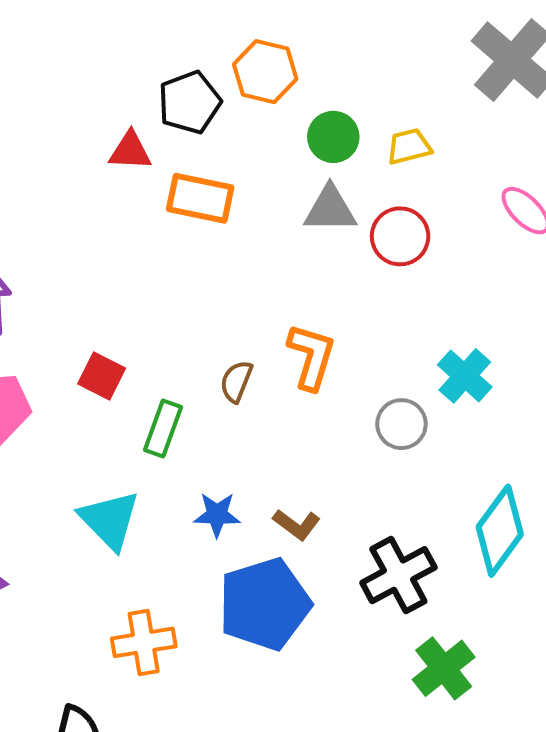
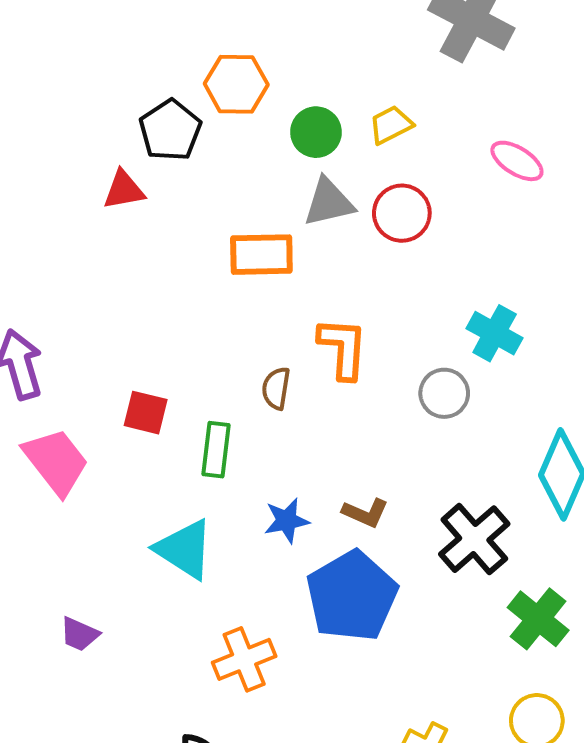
orange rectangle: (200, 198) -> (261, 255), moved

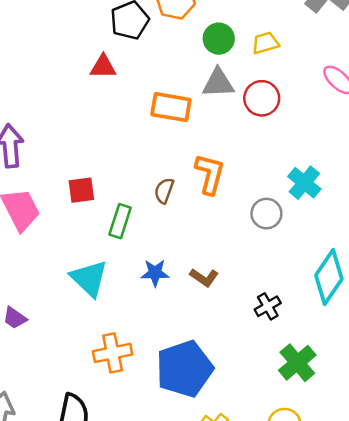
red triangle: (124, 190) -> (103, 67), moved
red square: (146, 413) -> (81, 190), turned -32
black cross: (474, 539) -> (268, 306), size x0.6
blue pentagon: (352, 596) -> (184, 369), moved

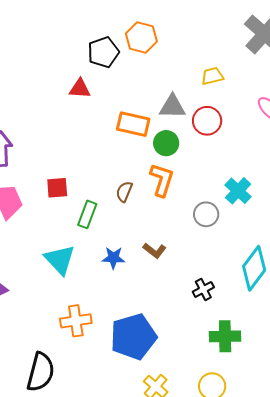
green circle: (219, 39) -> (166, 143), moved
brown L-shape: (204, 277) -> (155, 251), moved
green cross: (297, 363) -> (225, 336), turned 36

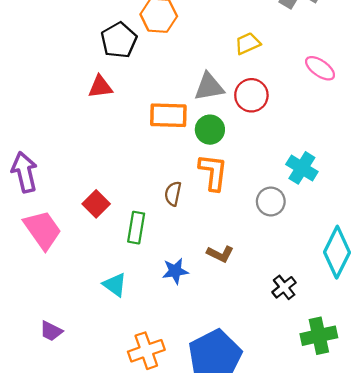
red square: (57, 188) -> (96, 204), turned -30
cyan triangle: (60, 260) -> (115, 285), size x0.7

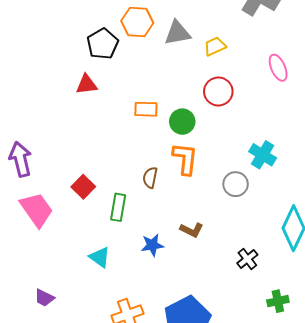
pink ellipse: (320, 68) -> (278, 68), turned 32
gray triangle: (209, 87) -> (177, 33), moved
orange rectangle: (168, 115) -> (146, 109), size x0.7
green cross: (319, 336) -> (278, 301), size x0.7

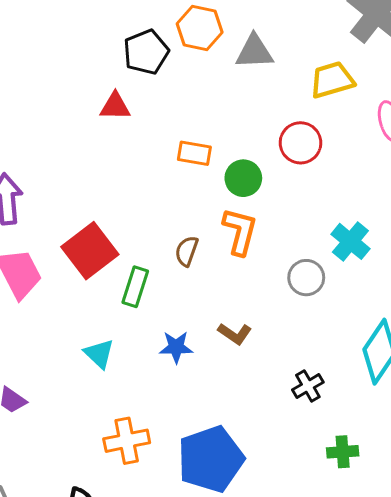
yellow trapezoid: (215, 46) -> (332, 80), moved, size x1.4
red square: (83, 187) -> (90, 251), size x1.6

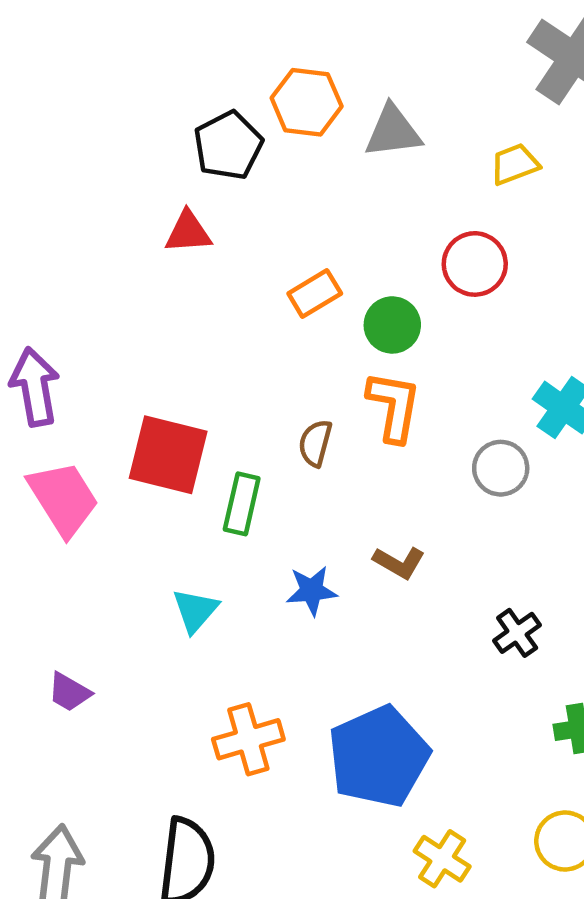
yellow trapezoid: (332, 80) -> (515, 164), size x0.7
orange rectangle: (194, 153) -> (315, 293), turned -36
red square: (90, 251) -> (168, 455), turned -34
cyan triangle: (99, 354) -> (195, 610), turned 32

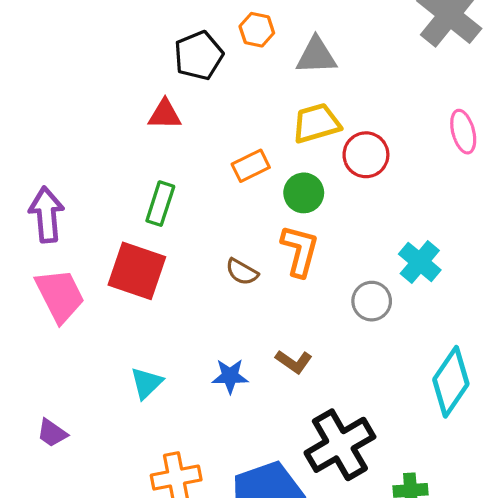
orange hexagon: (307, 102) -> (257, 30), size x0.7
yellow trapezoid: (515, 164) -> (316, 123), moved, size x1.4
brown semicircle: (315, 443) -> (242, 272), turned -80
green rectangle: (242, 504) -> (160, 204), moved
black cross: (517, 633) -> (340, 445), moved, size x2.0

